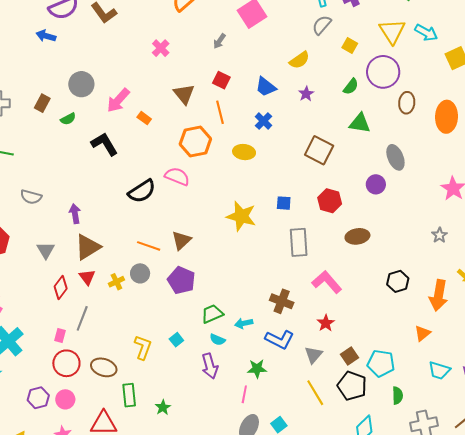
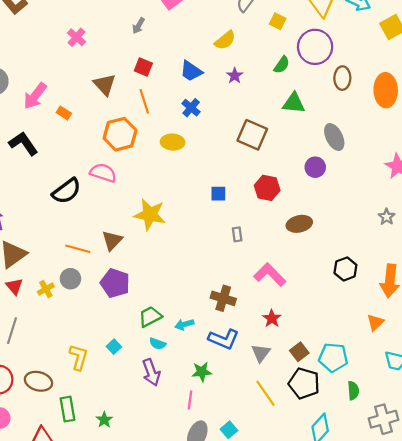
yellow star: (241, 216) -> (150, 215), moved
gray rectangle: (299, 242) -> (237, 234), size x0.5

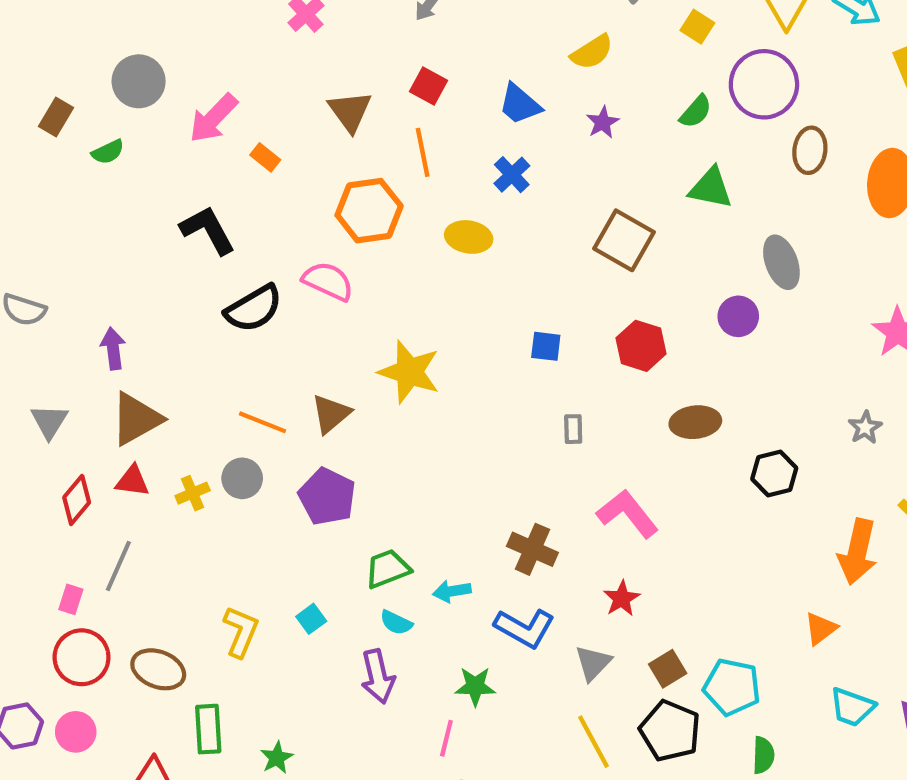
black L-shape: (23, 143) -> (208, 230), moved
black hexagon: (345, 269) -> (774, 474), moved
red triangle: (14, 286) -> (132, 481), turned -48

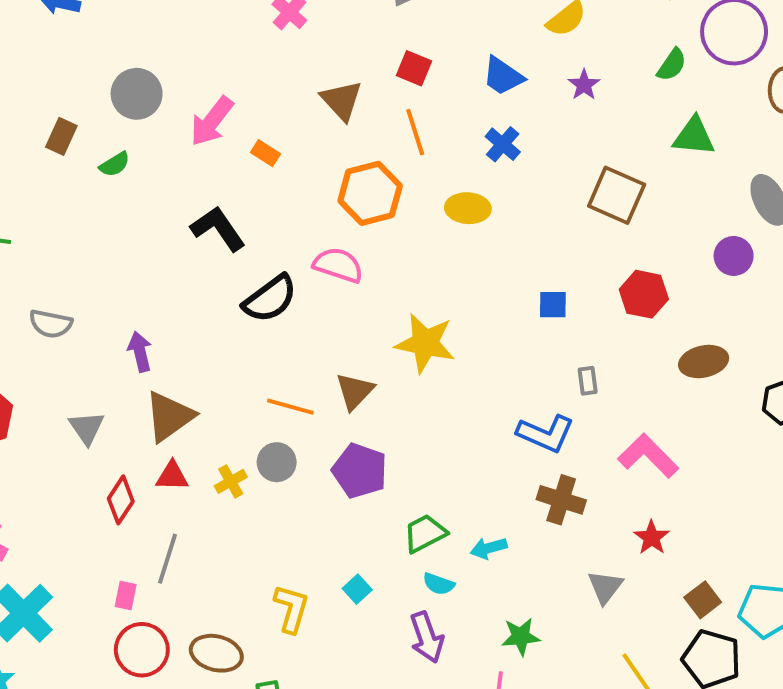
blue L-shape: (525, 628) -> (546, 434), moved
gray triangle: (593, 663) -> (605, 587), moved

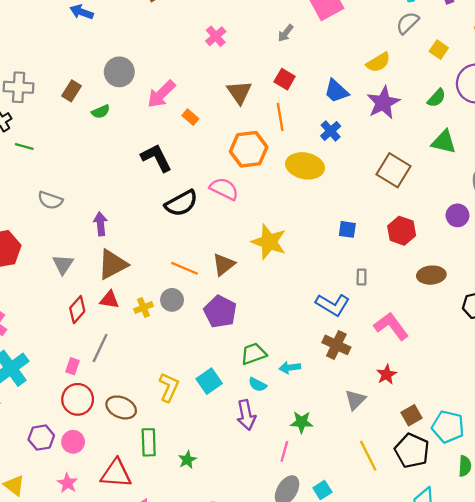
purple star: (584, 85) -> (383, 103), size x1.8
yellow ellipse: (468, 208) -> (305, 166), size x1.4
cyan square: (357, 589) -> (209, 381), size x1.5

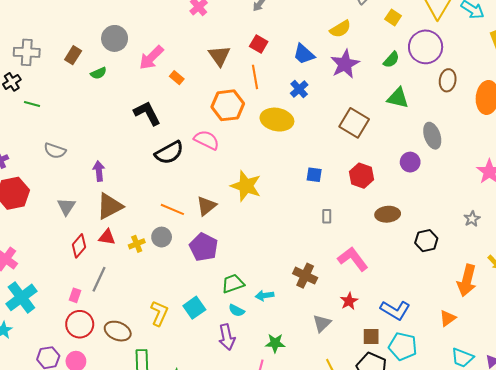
blue L-shape: (333, 305) -> (395, 310), moved
brown square: (412, 415) -> (371, 337), turned 30

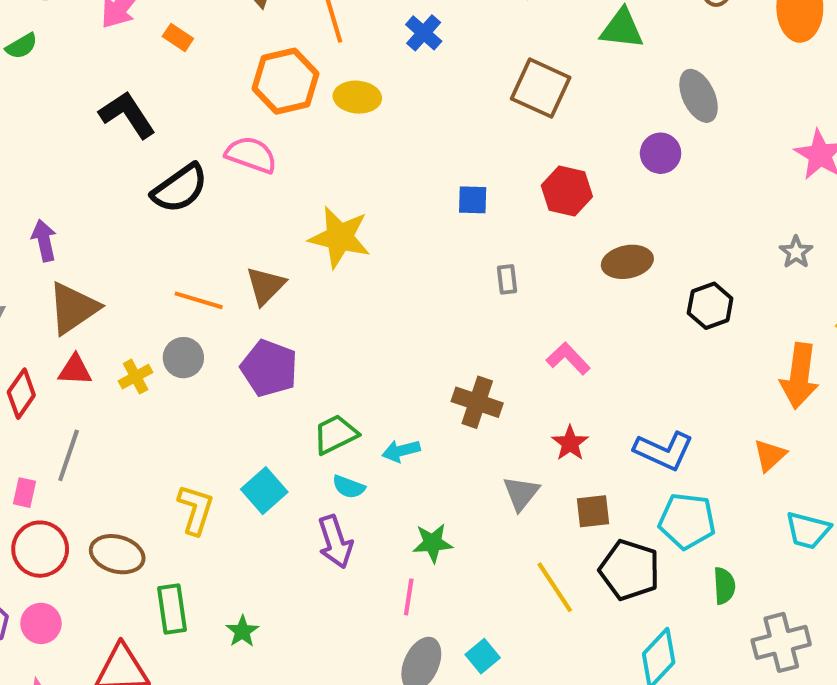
yellow ellipse: (277, 120) -> (357, 97), moved, size x0.7
pink L-shape: (353, 259) -> (568, 358), size x0.7
brown square: (371, 337) -> (593, 511), moved

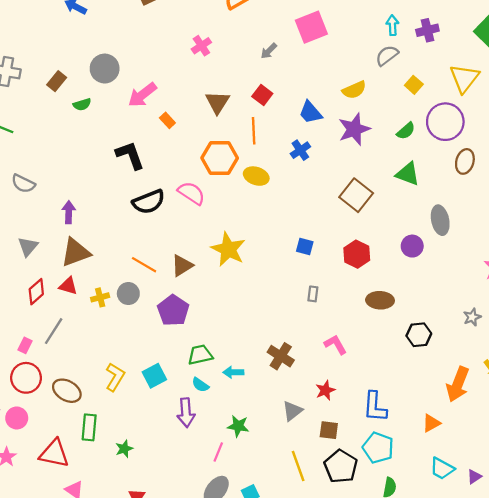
blue L-shape: (664, 451) -> (375, 407), turned 56

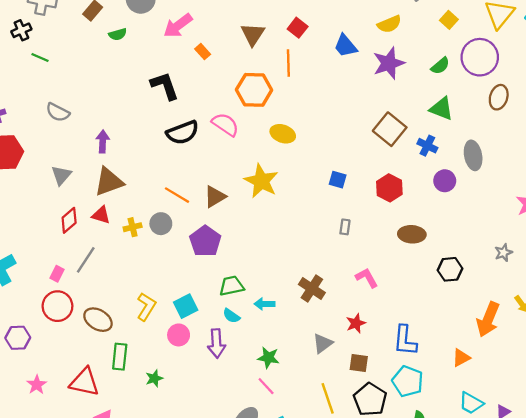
blue cross: (300, 150) -> (427, 146), moved, turned -30
yellow ellipse: (256, 176) -> (283, 134), moved
pink circle: (17, 418) -> (179, 335), moved
pink line: (218, 452) -> (266, 386), moved, turned -66

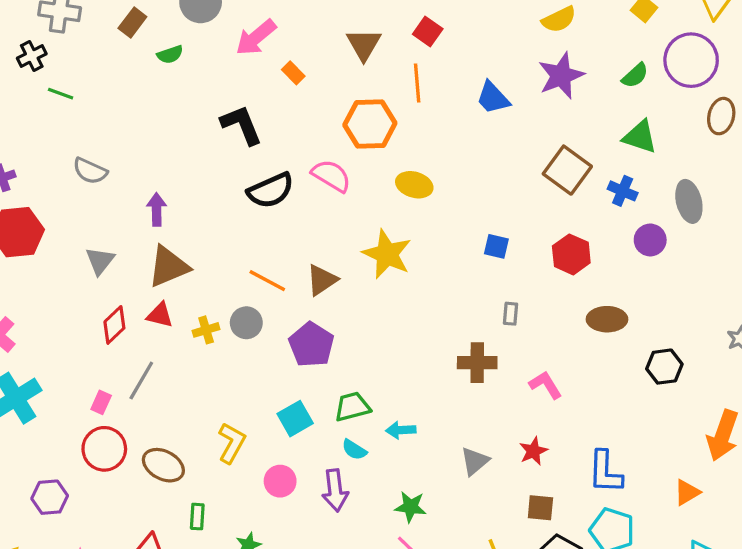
blue trapezoid: (345, 46) -> (493, 98), moved
brown cross: (312, 288) -> (477, 363), moved, turned -30
cyan square: (186, 306) -> (295, 419), moved
gray triangle: (323, 343) -> (475, 461), moved
green rectangle: (120, 357) -> (197, 517), size x0.7

